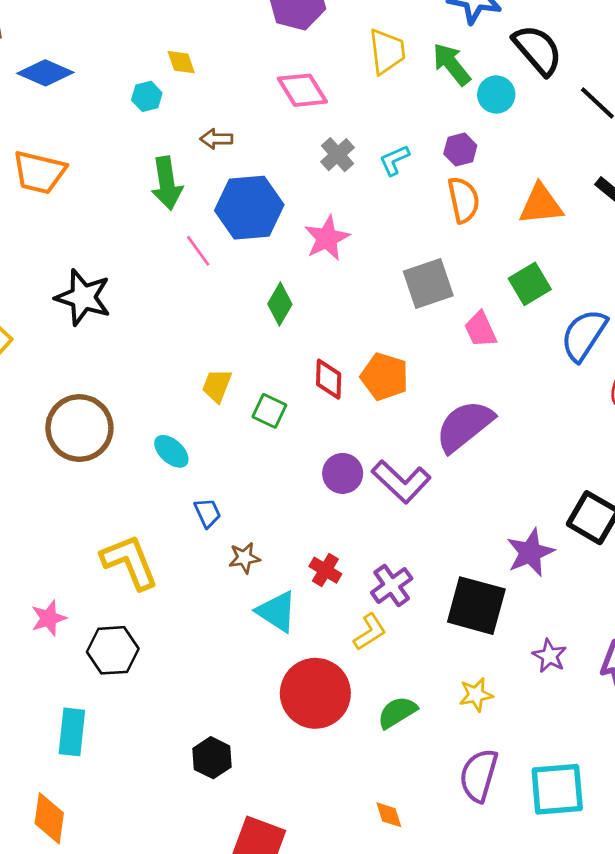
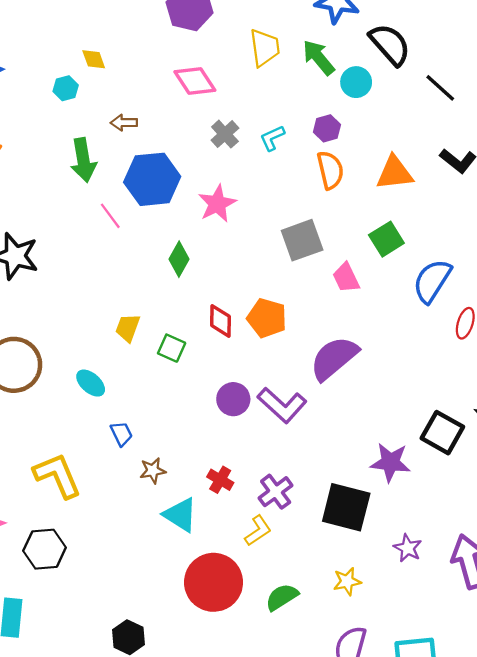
purple star: (530, 552) -> (390, 462), turned 30

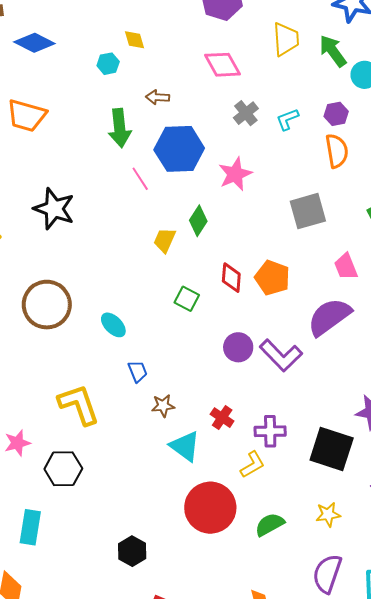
pink trapezoid: (346, 278) -> (346, 267), moved
yellow trapezoid: (128, 328) -> (165, 240), moved
purple cross: (276, 492) -> (270, 431), turned 32

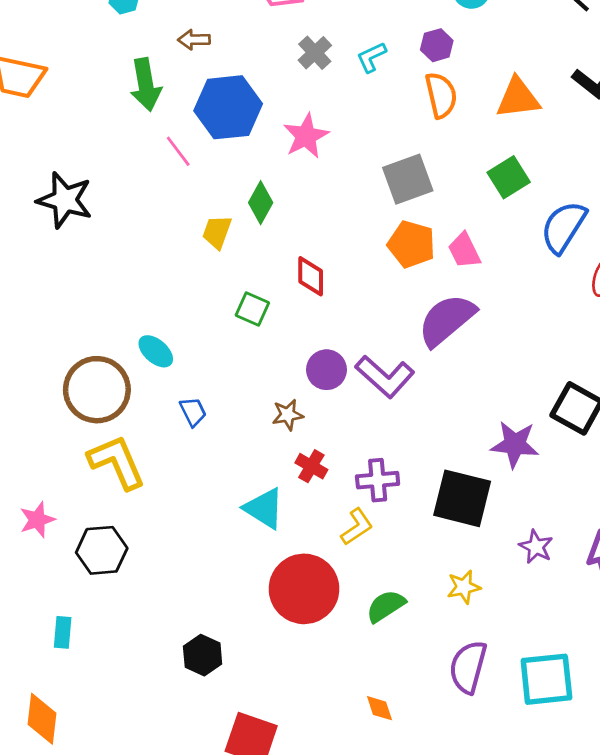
orange pentagon: (272, 278) -> (411, 244), moved
brown circle: (47, 305) -> (97, 390), moved
brown star: (163, 406) -> (288, 415), moved
cyan rectangle: (30, 527) -> (63, 632), size x0.7

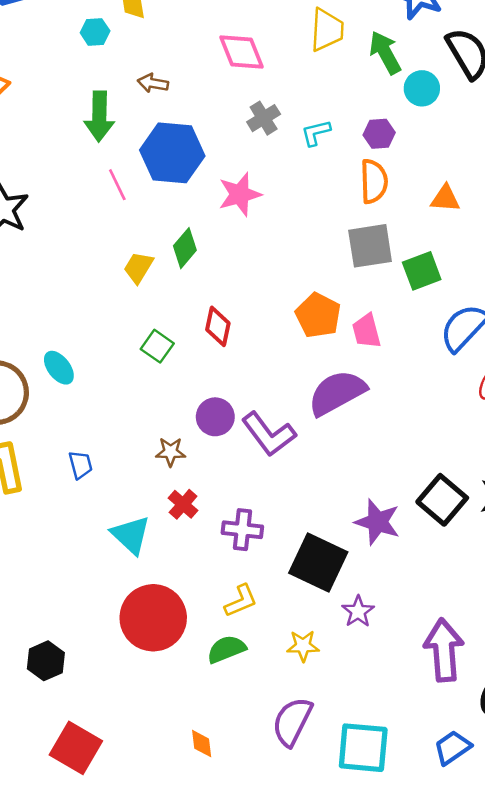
orange triangle: (518, 98) -> (445, 198), size x0.7
gray square: (408, 179) -> (370, 246), moved
blue trapezoid: (193, 412) -> (80, 465), moved
yellow L-shape: (357, 527) -> (241, 601), moved
purple star: (536, 547) -> (358, 611), moved

